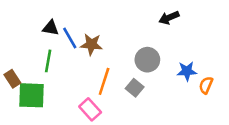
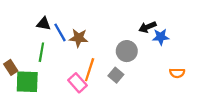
black arrow: (169, 18) -> (148, 27), moved
blue star: (187, 71) -> (161, 37), moved
orange semicircle: (206, 85) -> (177, 73), turned -112
pink rectangle: (90, 109) -> (78, 83), moved

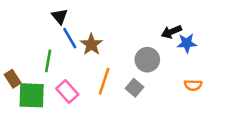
black triangle: (44, 24) -> (60, 16), moved, turned 40
brown star: (79, 38) -> (91, 44), turned 30
orange semicircle: (177, 73) -> (193, 85), moved
pink rectangle: (78, 83) -> (67, 91), moved

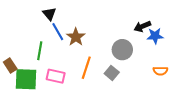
pink rectangle: (67, 91) -> (56, 76), turned -36

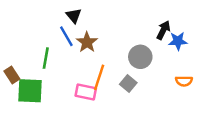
black triangle: (49, 14) -> (74, 16), moved
black arrow: (142, 26) -> (163, 30), turned 140
pink rectangle: (56, 76) -> (86, 92), moved

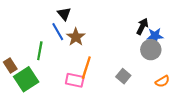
gray circle: (140, 57) -> (151, 50), moved
orange semicircle: (184, 81) -> (162, 81), moved, turned -32
gray square: (128, 83) -> (123, 76), moved
green square: (30, 91) -> (26, 79), turned -35

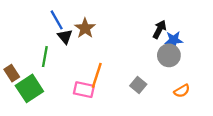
black triangle: (64, 14) -> (65, 36), moved
blue line: (58, 32) -> (57, 20), moved
brown star: (76, 37) -> (85, 28), moved

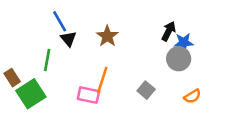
brown star: (85, 28) -> (107, 36), moved

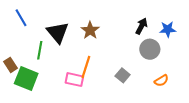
blue line: (60, 21) -> (21, 18), moved
black triangle: (68, 39) -> (58, 32), size x1.6
blue star: (184, 42) -> (168, 29), moved
green square: (31, 94) -> (26, 79), turned -35

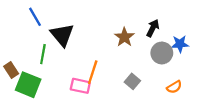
blue line: (21, 18) -> (35, 17), moved
blue star: (168, 29) -> (180, 44), moved
brown star: (90, 30) -> (124, 37), moved

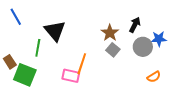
blue line: (35, 17) -> (16, 17), moved
gray square: (132, 81) -> (113, 50), moved

